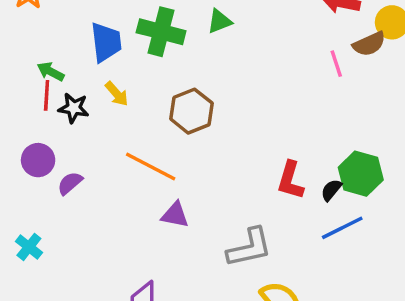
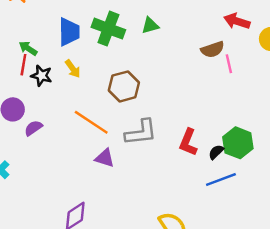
brown semicircle: (369, 44) -> (213, 50), moved
gray L-shape: (249, 248) -> (141, 132), moved

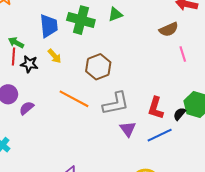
pink line: (229, 64) -> (183, 54), moved
purple triangle: (105, 158) -> (128, 129), moved, turned 42
blue line: (221, 179) -> (160, 135), moved

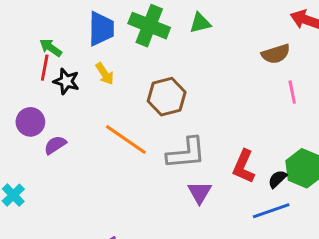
blue line: (160, 135) -> (271, 211), moved

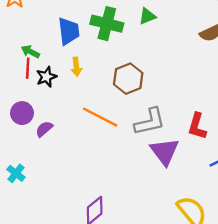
yellow arrow: (105, 74) -> (76, 67), turned 36
black star: (66, 81) -> (46, 77), turned -30
purple triangle: (200, 192) -> (165, 152), size x1.5

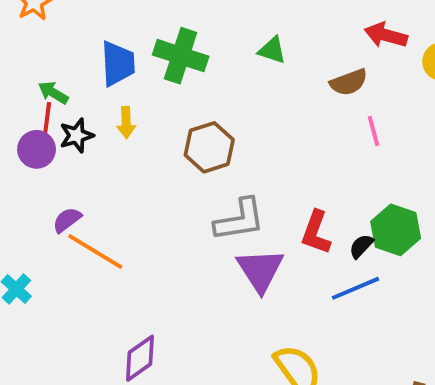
green triangle: (147, 16) -> (272, 50), moved, turned 36
purple circle: (22, 113) -> (37, 149), moved
orange line: (100, 117) -> (95, 251), moved

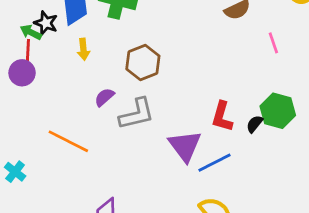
pink line: (373, 131) -> (273, 43), moved
black star: (77, 135) -> (46, 23), moved, turned -30
purple semicircle: (67, 220) -> (104, 97), moved
gray L-shape: (240, 220) -> (137, 114), moved
blue line: (356, 288) -> (215, 163), moved

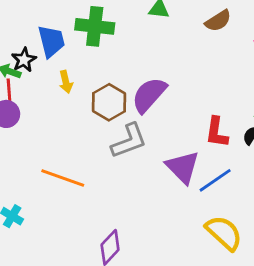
black star: (46, 23) -> (24, 60), turned 30
brown hexagon: (143, 62) -> (109, 102), moved
purple semicircle: (104, 97) -> (149, 95), moved, size x1.8

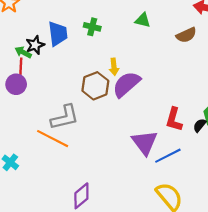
green cross: (95, 26) -> (92, 27), size x0.6
yellow arrow: (66, 82) -> (114, 67), moved
gray L-shape: (129, 141) -> (65, 117), moved

